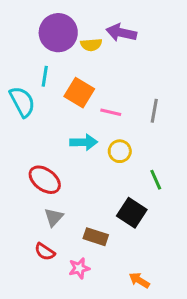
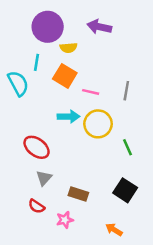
yellow semicircle: (91, 45) -> (69, 48), moved
yellow circle: (120, 151) -> (98, 124), size x1.5
black square: (132, 213) -> (125, 190), moved

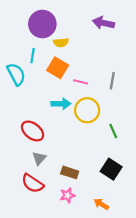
purple arrow: (99, 27) -> (103, 23), moved
red semicircle: (37, 206) -> (33, 183), size x1.5
pink star: (65, 220) -> (67, 195), moved

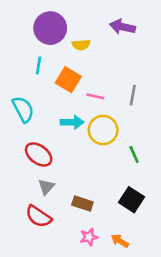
yellow semicircle: (61, 43) -> (81, 45), moved
cyan semicircle: (16, 74) -> (23, 109), moved
pink star: (67, 195) -> (89, 237), moved

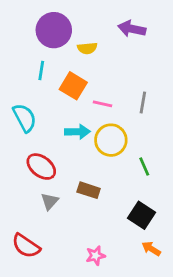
brown rectangle: (82, 204) -> (89, 190), moved
red semicircle: (39, 216) -> (26, 246), moved
orange arrow: (120, 241) -> (151, 249), moved

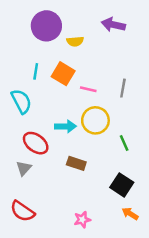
cyan line: (41, 70) -> (36, 71), moved
cyan arrow: (77, 132) -> (66, 126), moved
gray triangle: (50, 201) -> (24, 168), moved

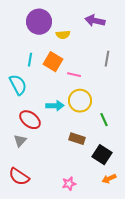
gray line: (123, 88) -> (107, 59), moved
brown rectangle: (76, 163) -> (77, 139), moved
orange arrow: (130, 214) -> (109, 179), turned -56

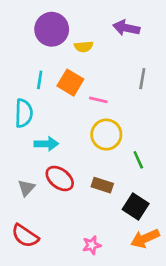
cyan semicircle: (18, 85) -> (24, 113), turned 30
cyan arrow: (55, 106) -> (46, 144), moved
red ellipse: (30, 120) -> (60, 178), moved
orange arrow: (109, 179) -> (145, 238), size x1.5

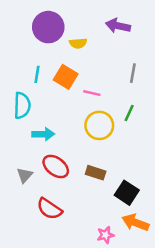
green line: (138, 160) -> (129, 113), moved, turned 49
red semicircle: (25, 236) -> (49, 209), moved
orange arrow: (145, 238) -> (135, 223), turned 45
pink star: (92, 245) -> (106, 235), moved

